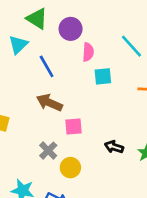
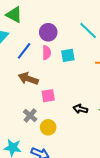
purple circle: (71, 29) -> (48, 32), moved
pink semicircle: (88, 52) -> (47, 53), moved
blue line: (47, 66) -> (24, 51), turned 72

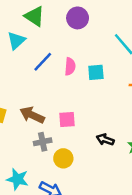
purple circle: (48, 32) -> (78, 18), moved
brown arrow: (28, 79) -> (32, 115), moved
gray cross: (30, 115) -> (43, 142), turned 32

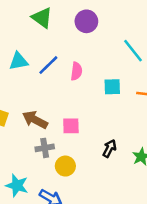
cyan triangle: (16, 41) -> (19, 61), moved, turned 30
cyan square: (96, 72) -> (112, 87), moved
black arrow: (105, 140) -> (109, 148), turned 96

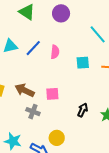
gray cross: (45, 148) -> (33, 112), turned 32
yellow circle: (65, 166) -> (57, 138), moved

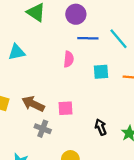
blue line: (33, 48) -> (88, 38), moved, turned 48
black arrow: (83, 110) -> (101, 127), turned -48

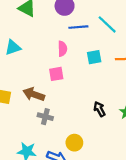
pink square: (65, 108) -> (56, 74), moved

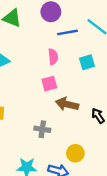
brown arrow: (34, 94) -> (67, 104), moved

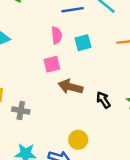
cyan square: (87, 62) -> (83, 43), moved
gray cross: (42, 129) -> (21, 110), moved

